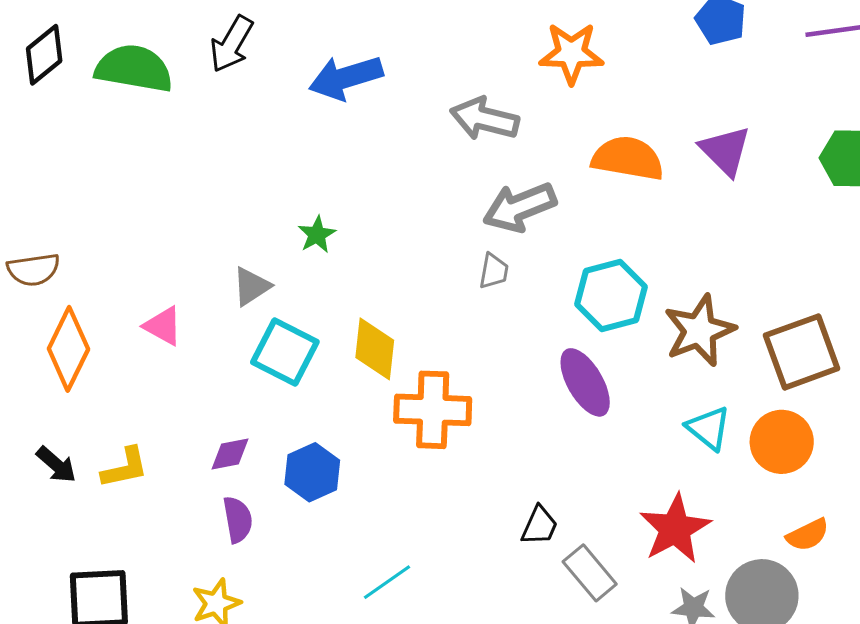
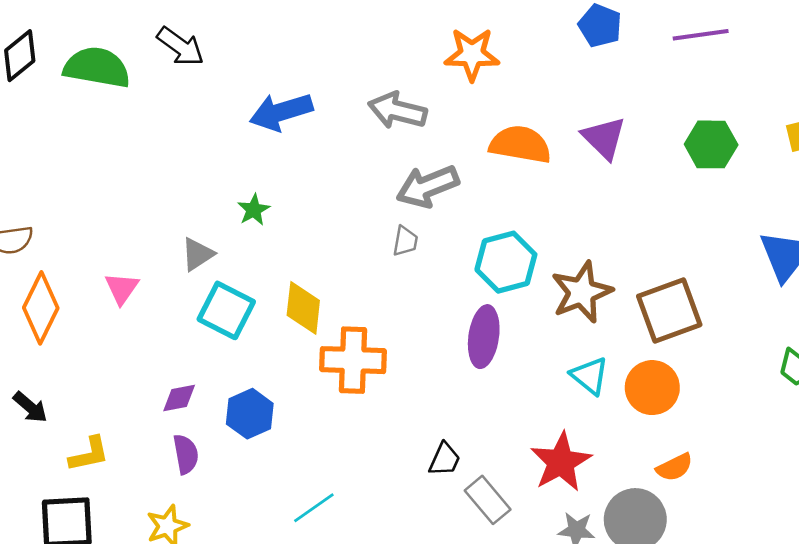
black arrow: (232, 44) -> (181, 46), turned -84
blue arrow: (346, 78) -> (281, 112), moved
pink triangle: (163, 326) -> (122, 288), turned 36
purple ellipse: (585, 382) -> (484, 337), turned 38
yellow L-shape: (125, 468) -> (89, 454), moved

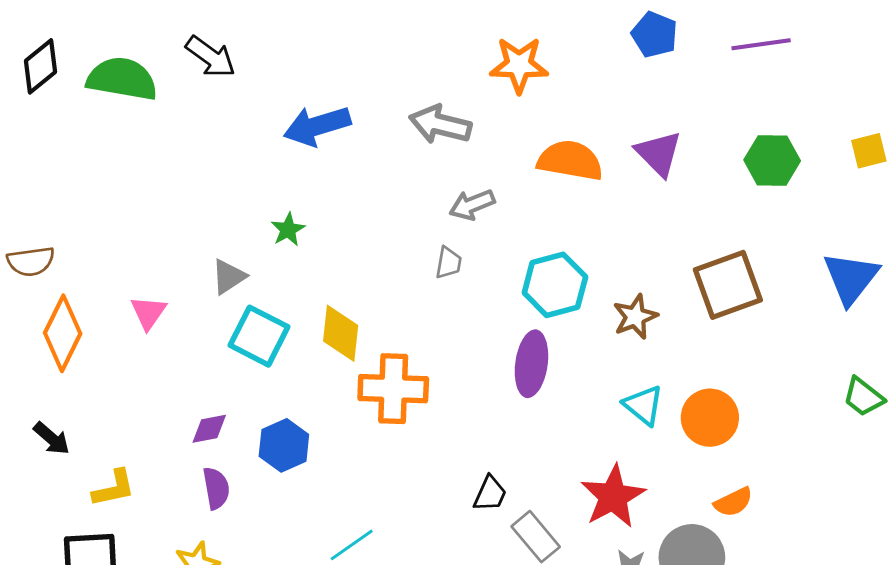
gray arrow: (428, 186) -> (472, 205), size x0.7
brown star: (582, 292) -> (635, 317), size x0.7
brown square: (669, 310) -> (728, 285), moved

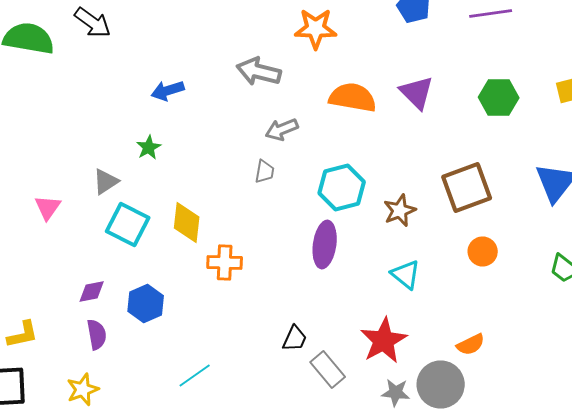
blue arrow: (317, 126) -> (168, 90), moved, size x0.7
orange cross: (393, 389) -> (225, 262), size x0.7
orange circle: (710, 418) -> (483, 252), moved, size x0.7

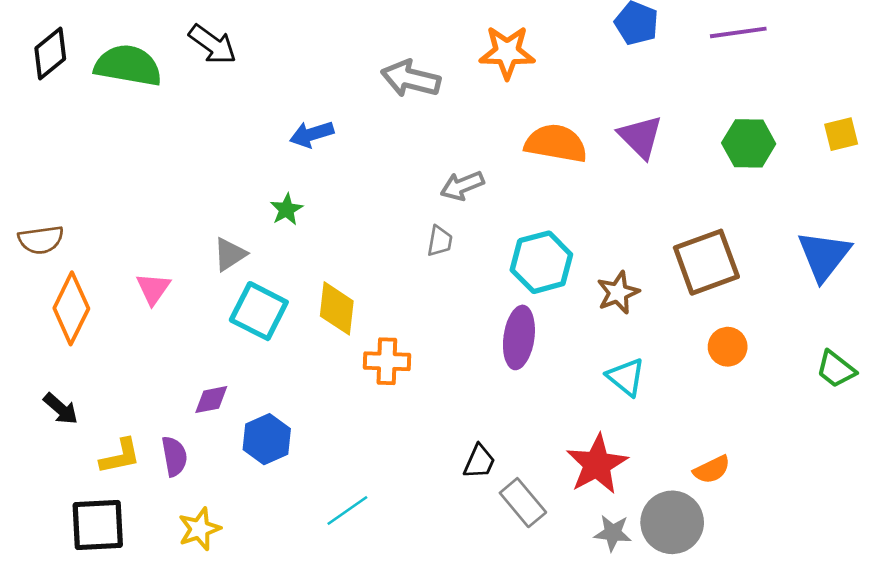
gray arrow: (259, 72) -> (411, 79), moved
blue hexagon: (146, 304) -> (267, 439), moved
purple semicircle: (97, 334) -> (174, 456), moved

